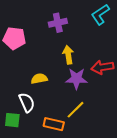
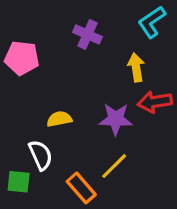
purple cross: (58, 23) -> (88, 34), turned 36
yellow arrow: (68, 55) -> (136, 67), moved
orange rectangle: (54, 124) -> (81, 188), turned 36

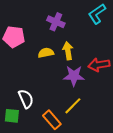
yellow arrow: (136, 67) -> (68, 51), moved
yellow semicircle: (59, 119) -> (46, 53), moved

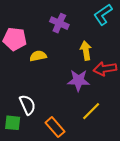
yellow arrow: (68, 51) -> (86, 51), moved
yellow semicircle: (46, 53) -> (38, 56), moved
yellow line: (73, 106) -> (91, 111), moved

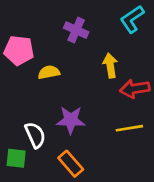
purple star: (78, 80) -> (71, 120), moved
yellow line: (91, 111) -> (129, 128), moved, turned 36

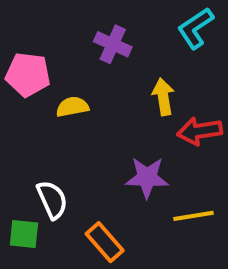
purple star: (71, 120) -> (147, 177), moved
yellow line: (129, 128) -> (193, 216), moved

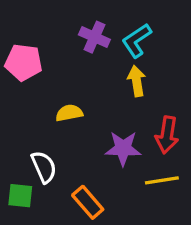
cyan L-shape: (196, 28) -> (137, 40), moved
yellow semicircle: (72, 107) -> (69, 113), moved
red arrow: (200, 131) -> (167, 135), moved, turned -72

